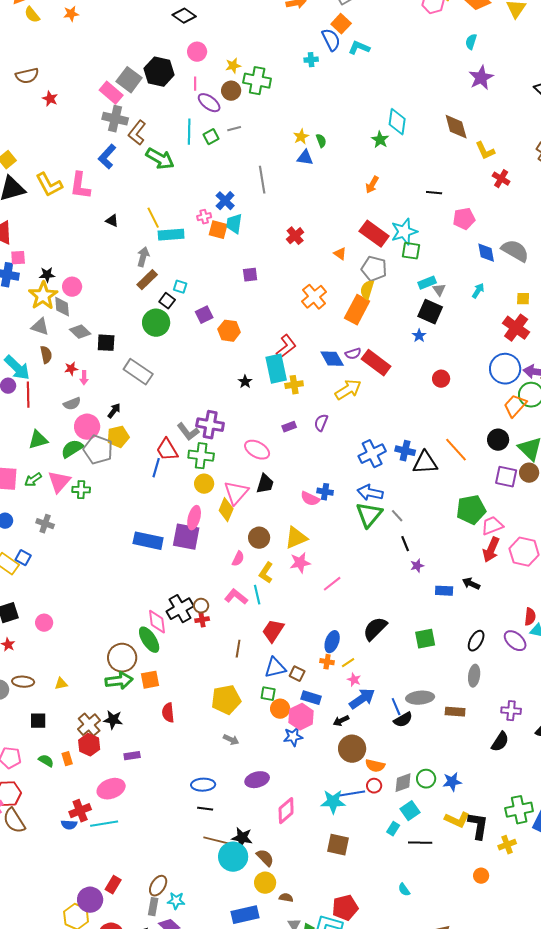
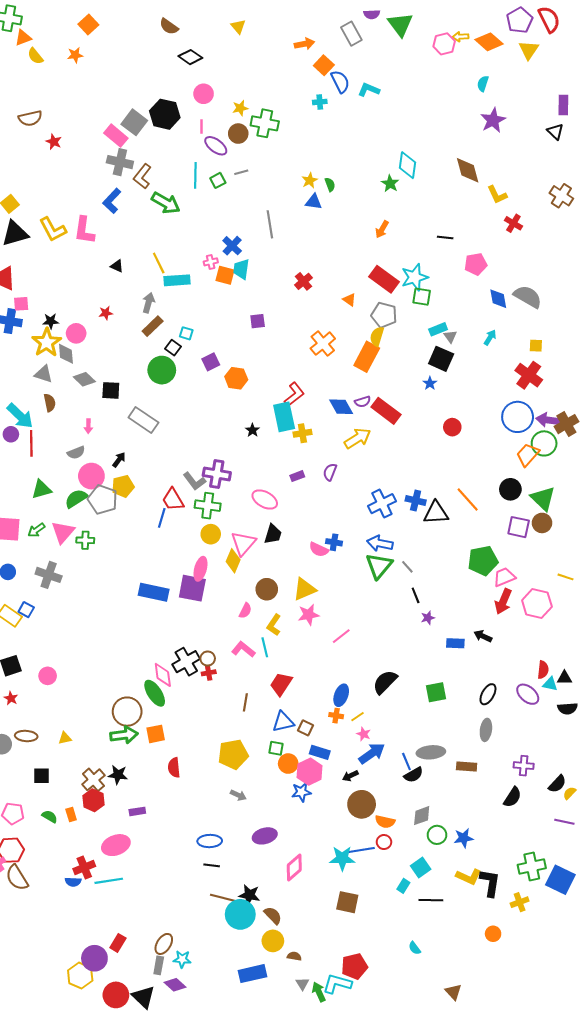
orange square: (341, 24) -> (324, 65), moved
red star: (71, 369) -> (106, 313), moved
gray cross: (45, 524) -> (49, 575), size x1.4
gray diamond: (403, 783) -> (422, 816), moved

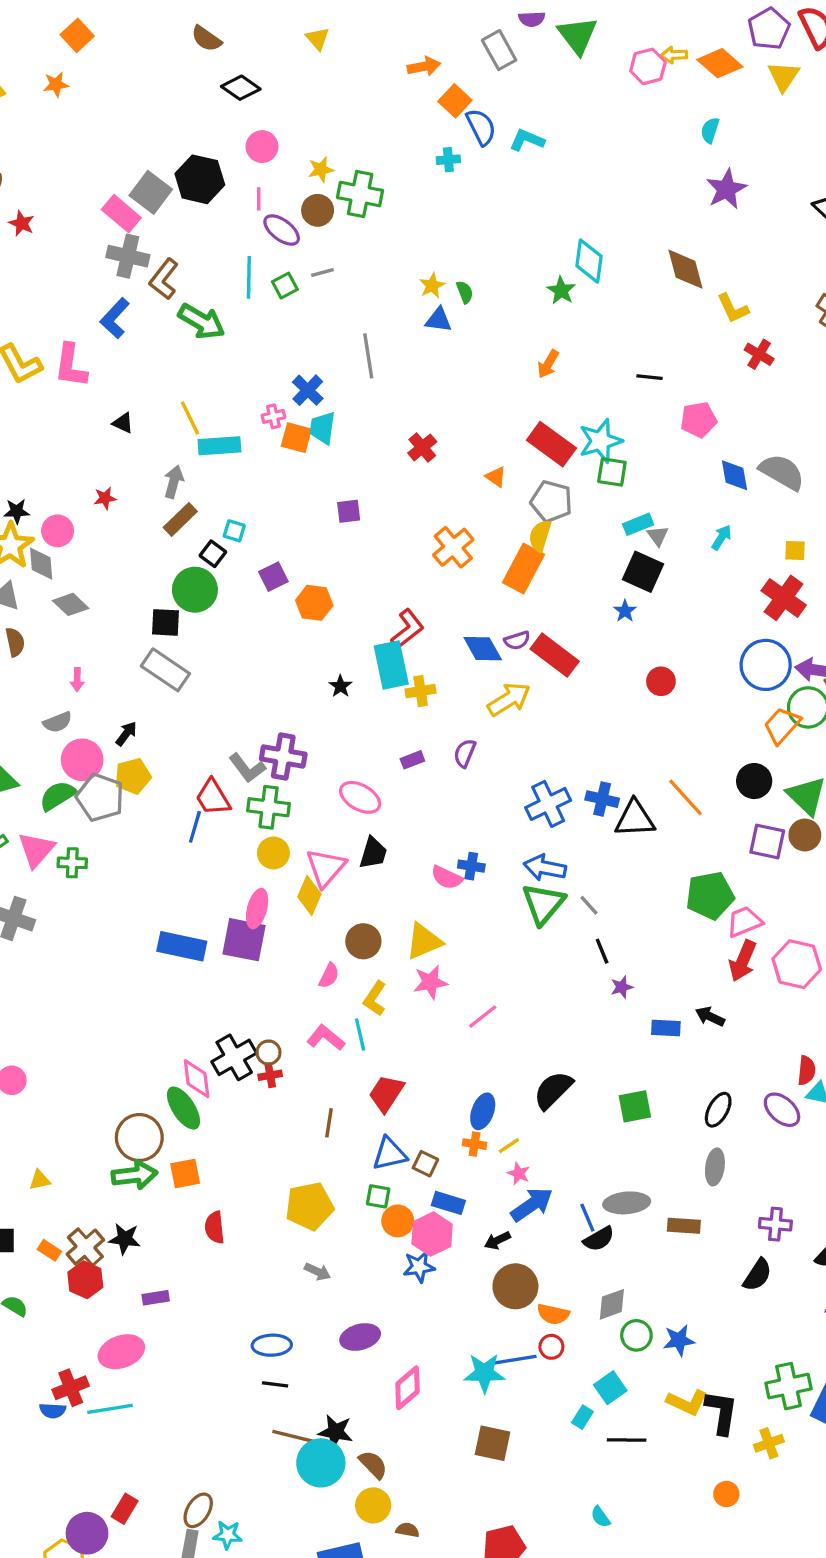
black square: (111, 390) -> (165, 622), moved
orange rectangle: (71, 815) -> (49, 1250), moved, turned -40

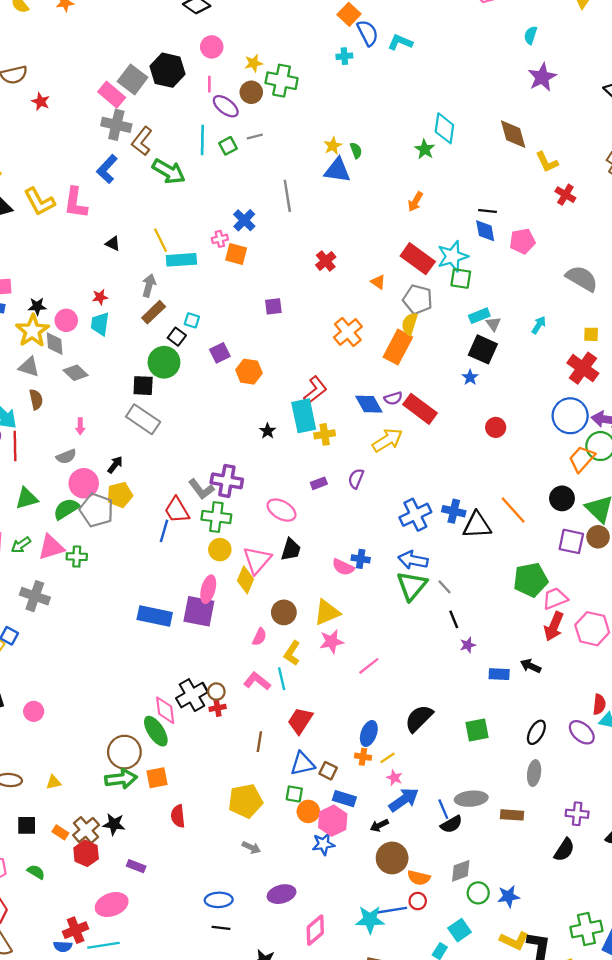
blue triangle: (439, 320) -> (337, 170), size x1.4
cyan trapezoid: (322, 428) -> (100, 324), moved
blue diamond: (735, 475) -> (485, 231), moved
pink triangle: (36, 850) -> (51, 547), turned 32
purple rectangle: (156, 1298) -> (136, 866), turned 30

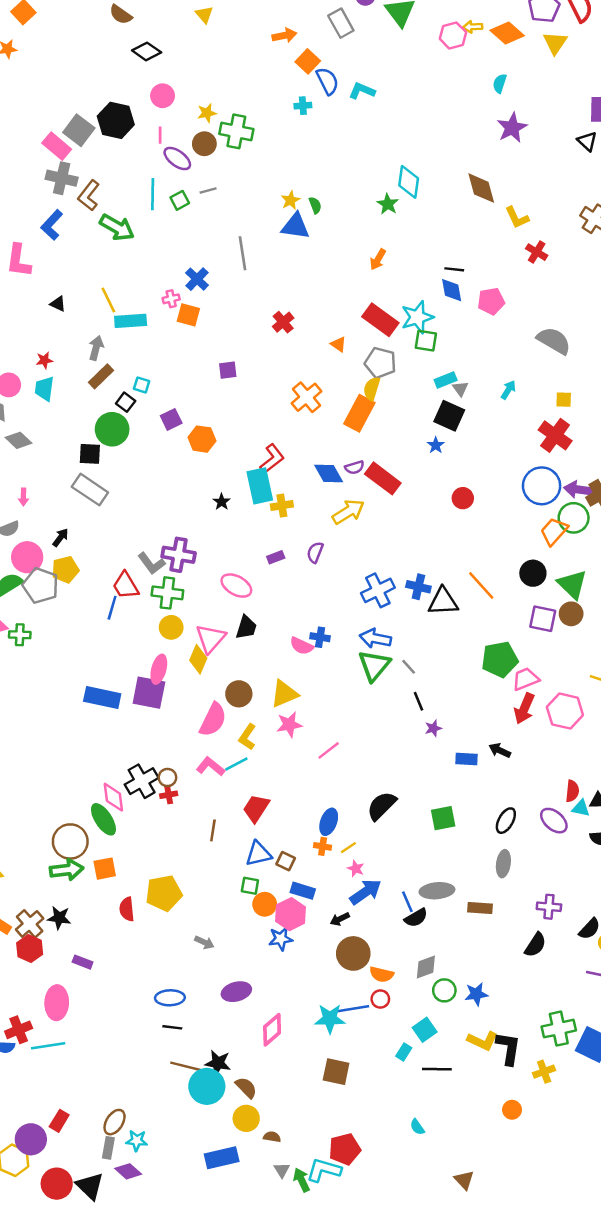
pink semicircle: (259, 637) -> (213, 720), size x1.8
cyan line: (282, 679) -> (236, 764), turned 75
yellow pentagon: (245, 801) -> (164, 893), moved
pink ellipse: (112, 905) -> (57, 1003), turned -68

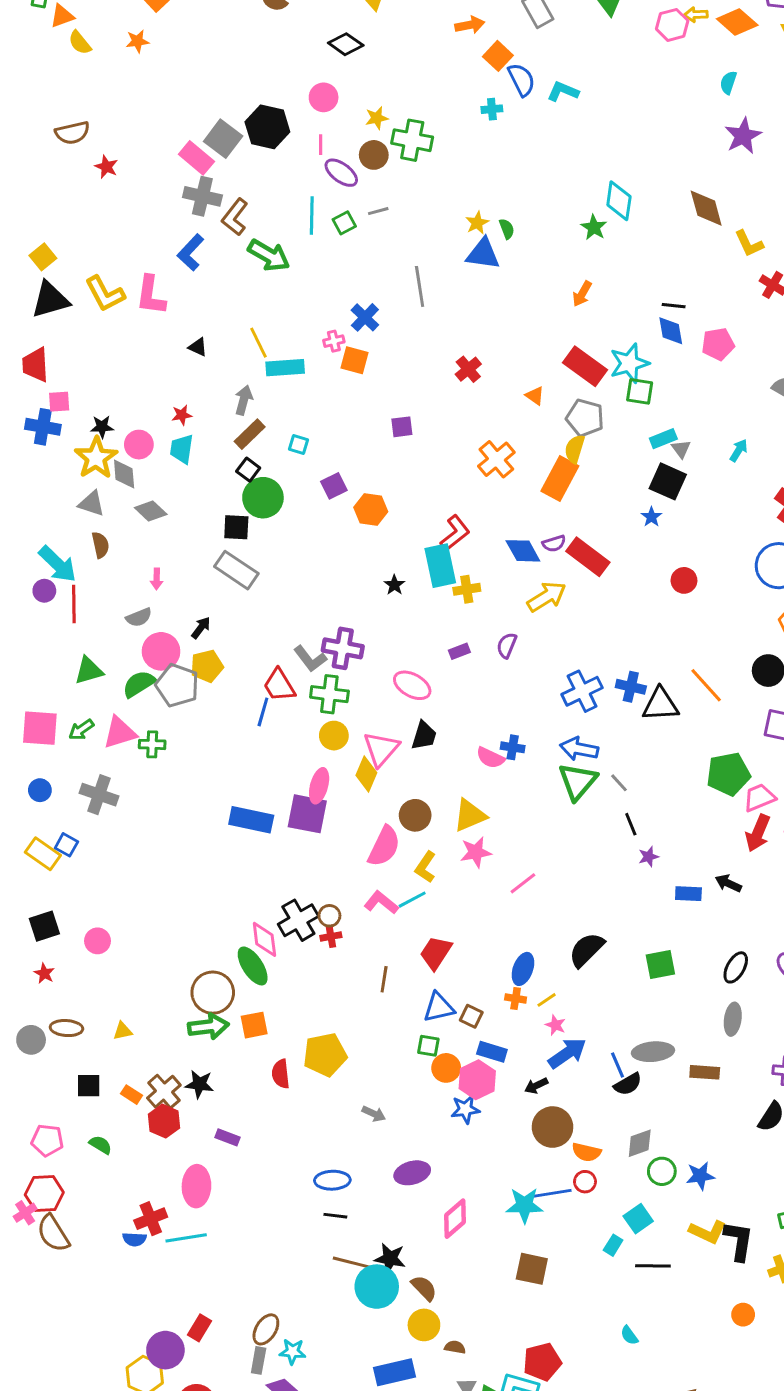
black diamond: (147, 51) -> (346, 44), moved
black square: (126, 402) -> (248, 470), moved

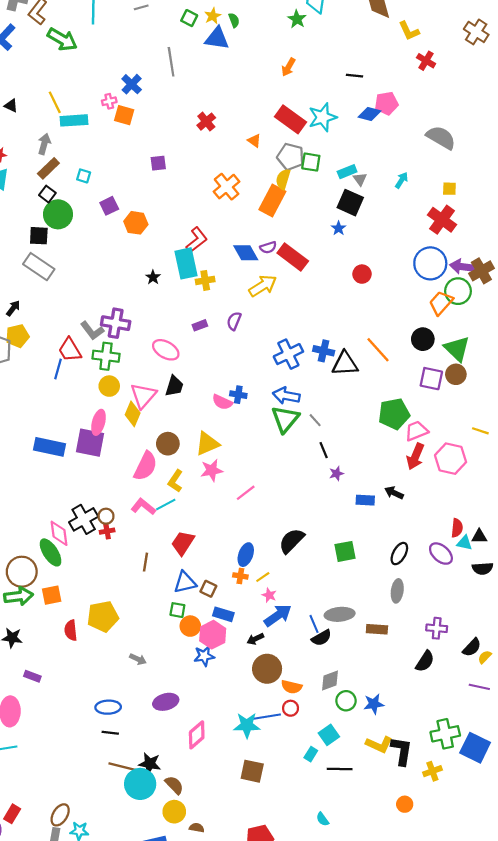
green square: (344, 223) -> (189, 18), moved, turned -35
blue diamond: (671, 331) -> (369, 114), moved, turned -65
green square: (640, 391) -> (311, 162), moved

